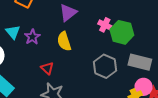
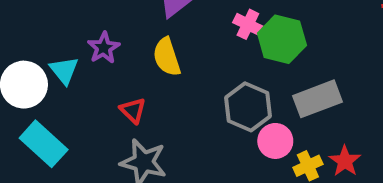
cyan triangle: (13, 32) -> (64, 70), moved
gray rectangle: (140, 62) -> (318, 99), turned -35
pink circle: (144, 87) -> (275, 141), moved

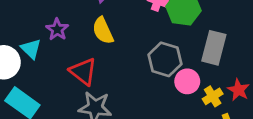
gray rectangle: (318, 99) -> (214, 48), turned -48
red triangle: (133, 110) -> (83, 72), size x1.5

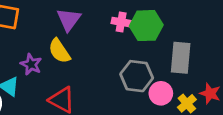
yellow semicircle: (103, 31) -> (59, 51), moved

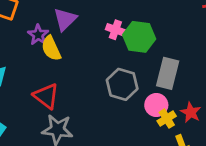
purple star: (31, 64) -> (38, 35), moved
pink circle: (161, 93) -> (156, 105), moved

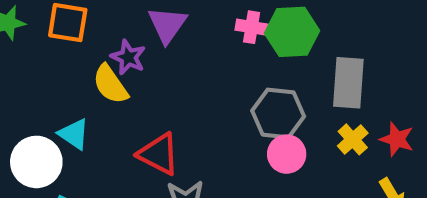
yellow semicircle: (51, 48) -> (110, 84), moved
pink circle: (156, 105) -> (287, 154), moved
yellow cross: (167, 119) -> (353, 139), moved

